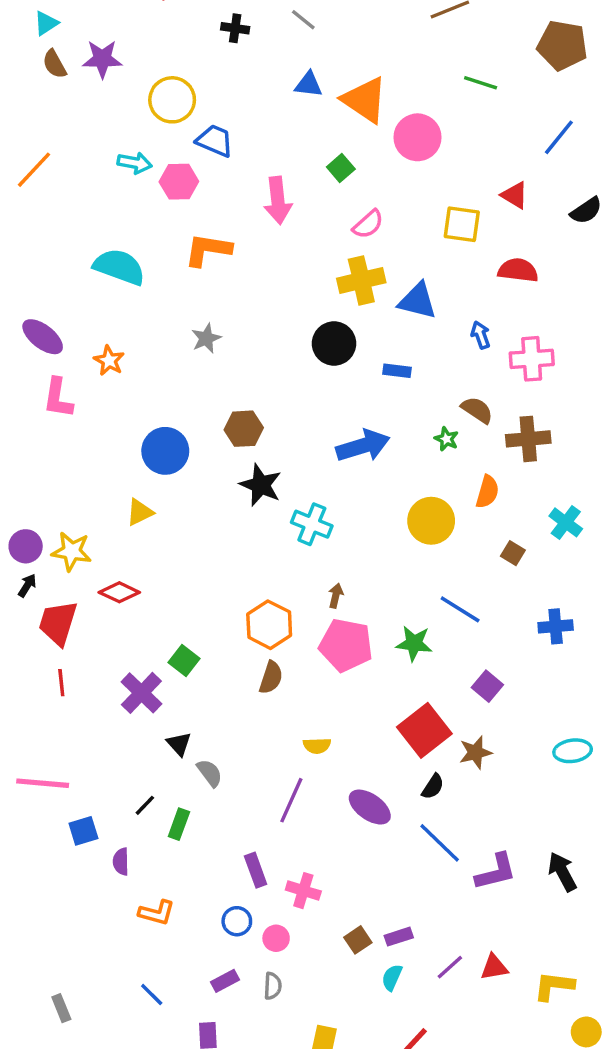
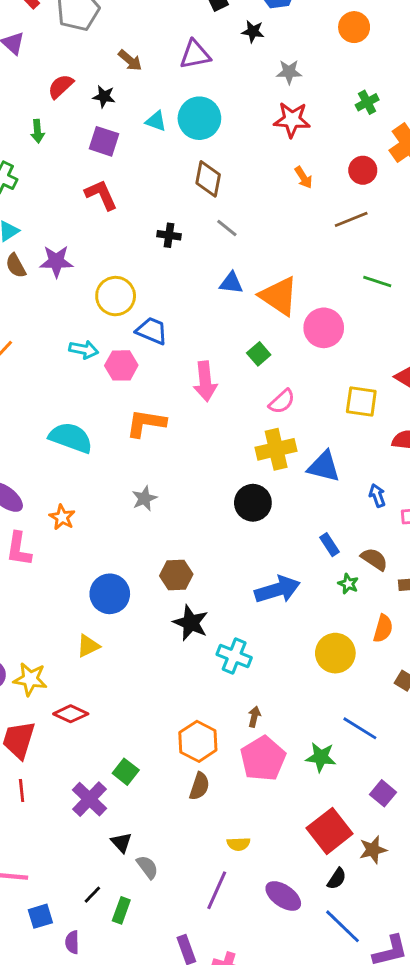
blue rectangle: (397, 371) -> (330, 545), moved, turned 50
pink pentagon: (346, 645) -> (263, 759), turned 30

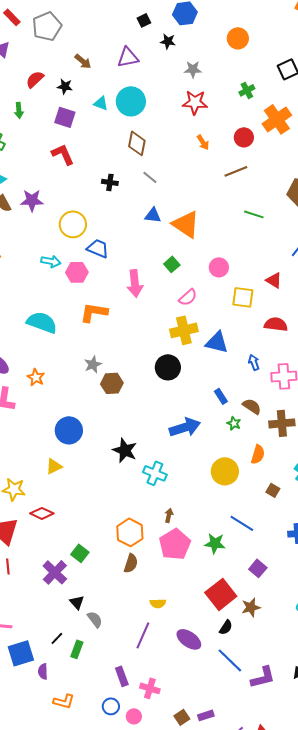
pink circle: (324, 328) -> (219, 267), moved, size x0.7
brown hexagon: (176, 575) -> (112, 383), moved
blue square: (40, 916) -> (21, 653), size x1.5

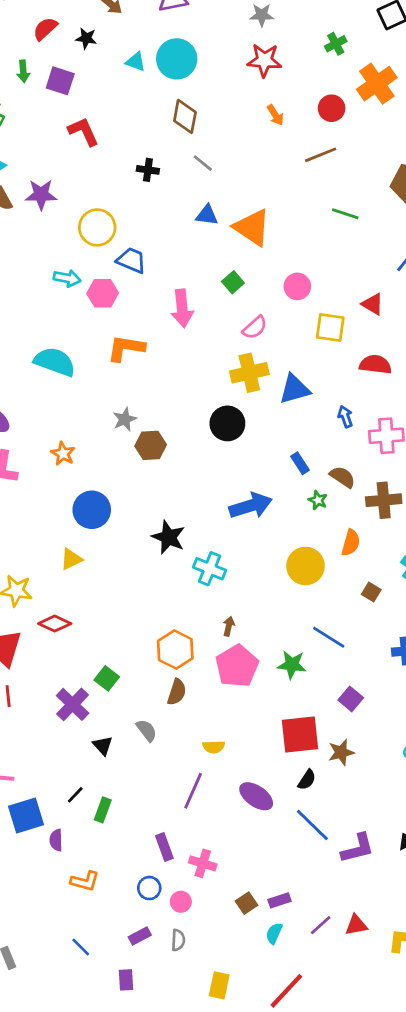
purple square: (65, 117) -> (60, 81), moved
blue triangle: (217, 342) -> (295, 389), turned -30
orange star: (36, 377) -> (63, 454), moved
red square: (221, 594) -> (300, 735), turned 32
gray semicircle: (95, 619) -> (147, 730), moved

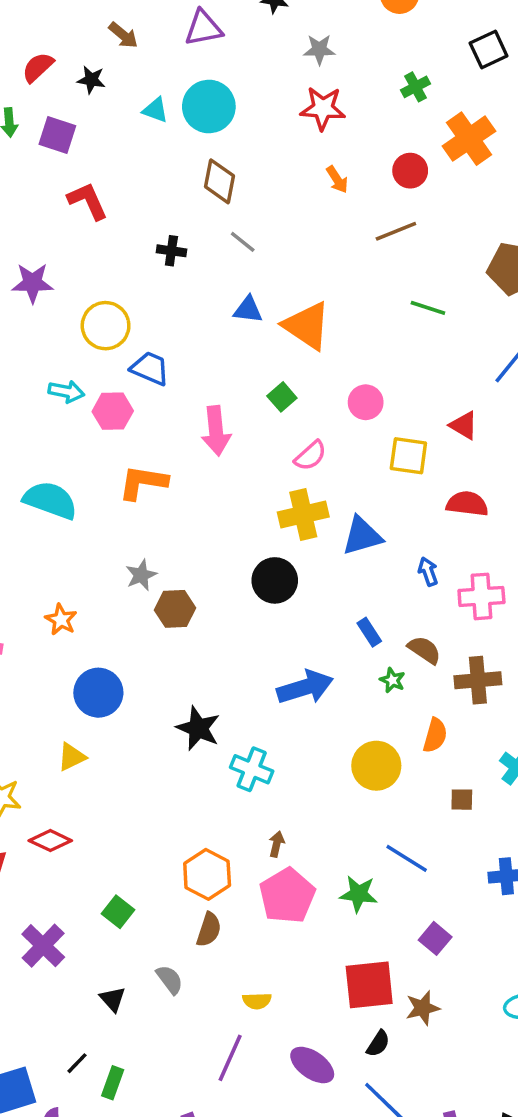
brown square: (371, 592) -> (462, 800), turned -30
purple cross: (73, 704) -> (43, 946), moved

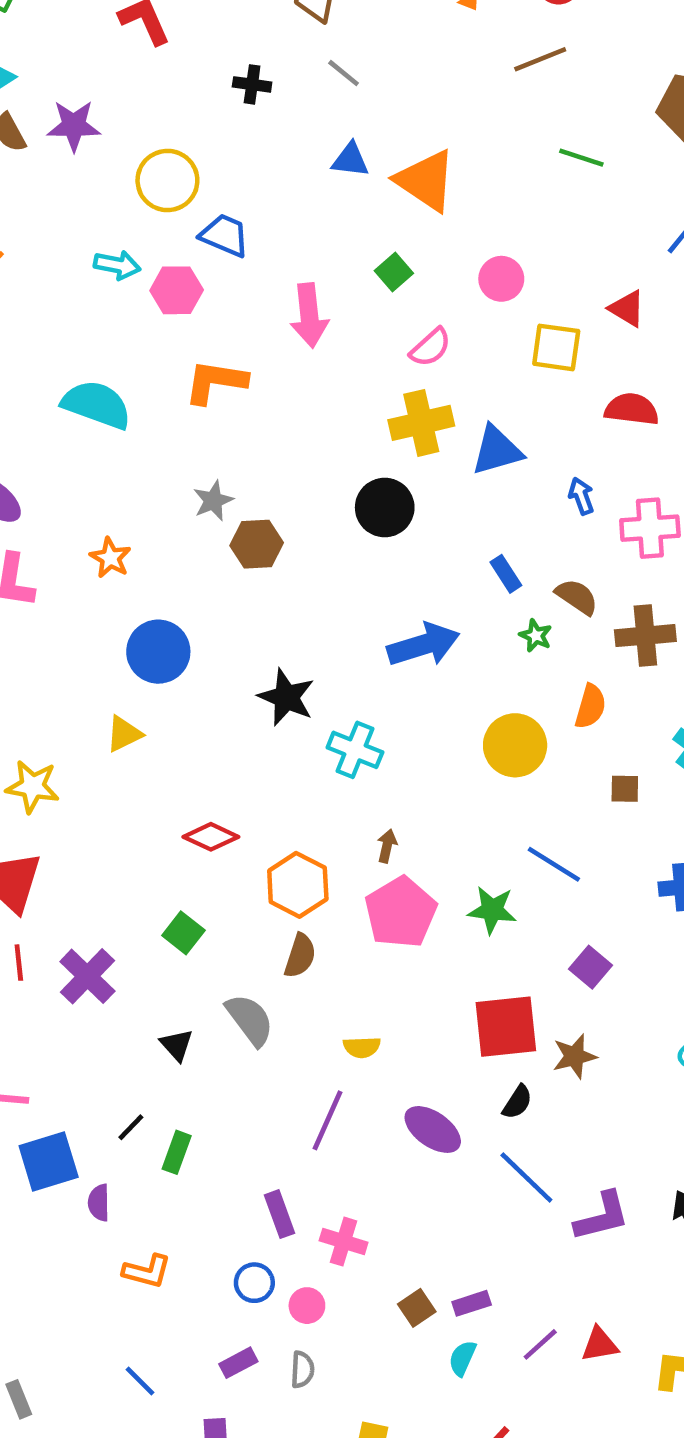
red diamond: (50, 841) -> (211, 837), moved
gray semicircle: (170, 979) -> (250, 1020), size x1.4

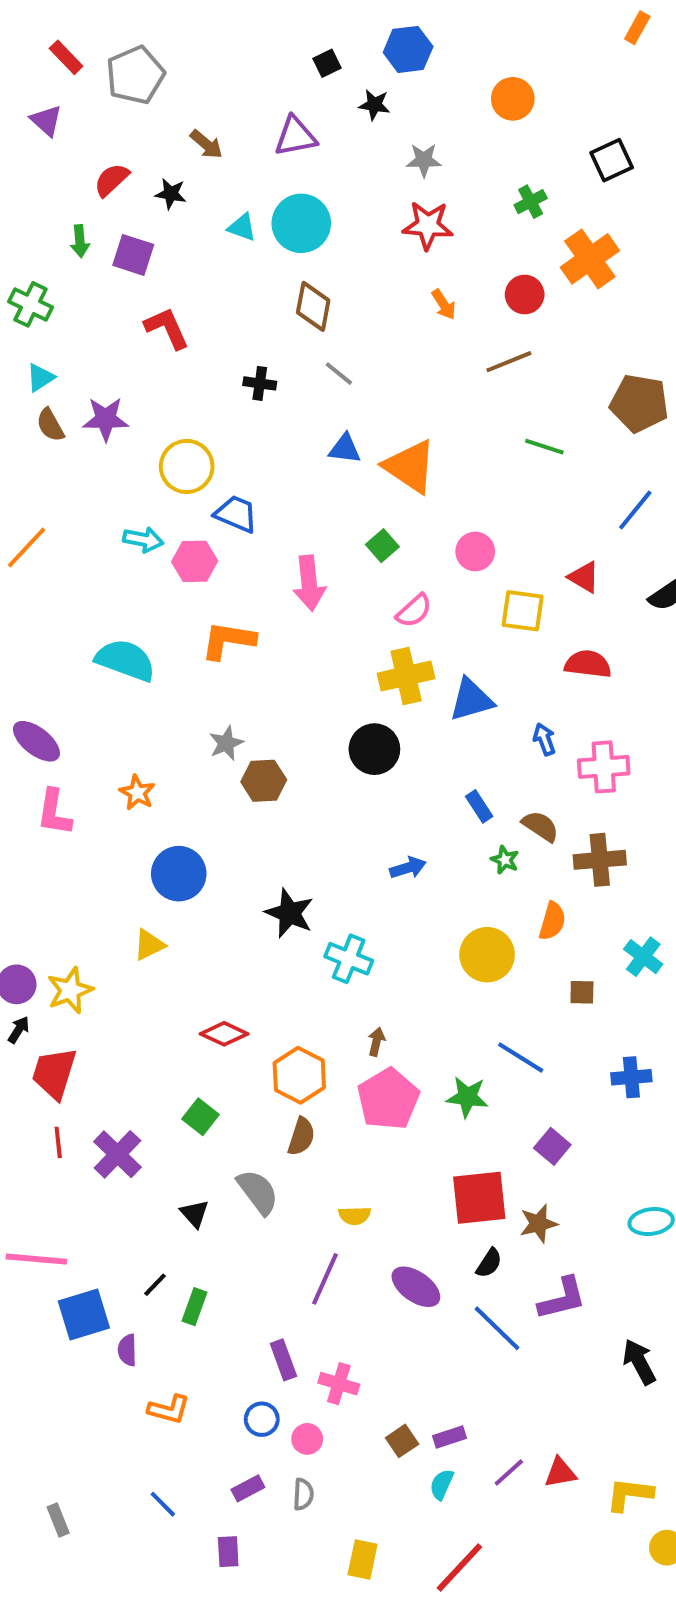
blue arrow: (424, 645) -> (408, 868), size x0.6
yellow star: (33, 786) -> (70, 990), turned -30
purple L-shape: (602, 1216) -> (562, 1299), moved

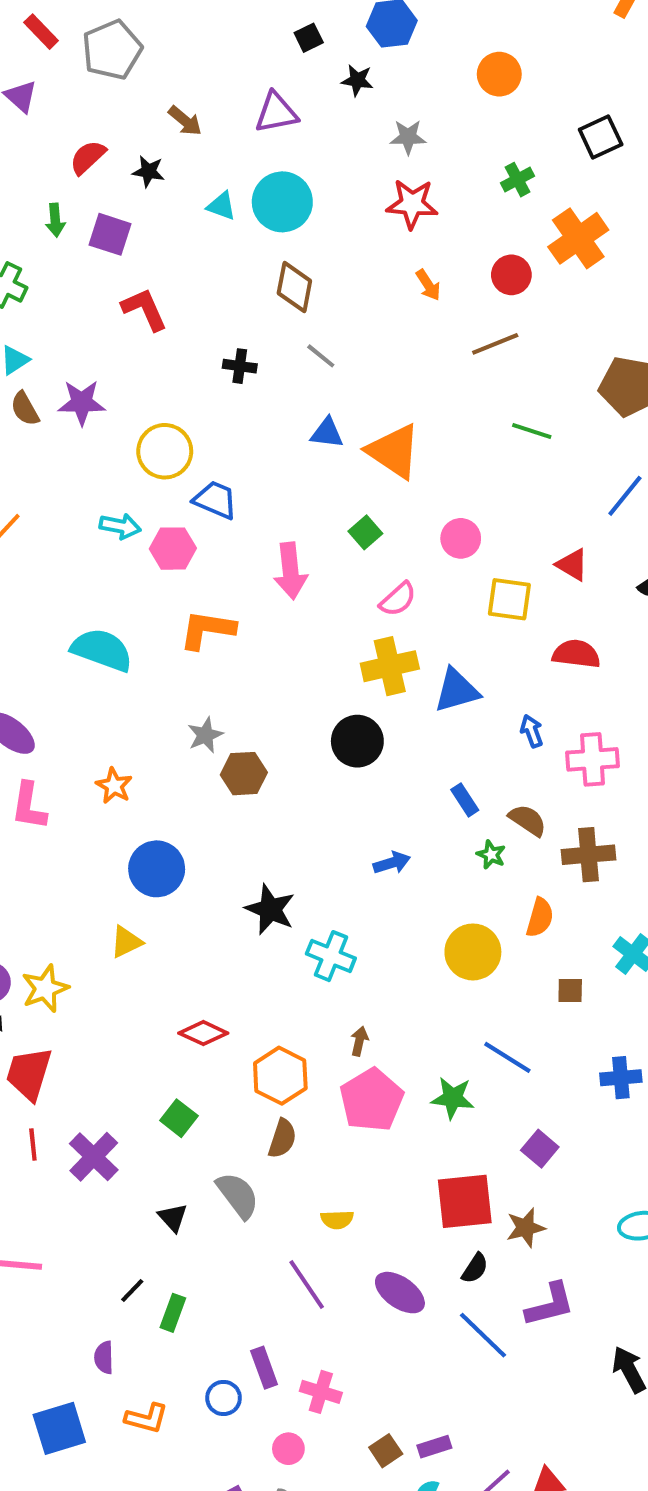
purple line: (325, 1279) -> (307, 1284), turned -58
blue square: (84, 1314) -> (59, 1428), moved
blue circle: (262, 1419) -> (224, 1398), moved

